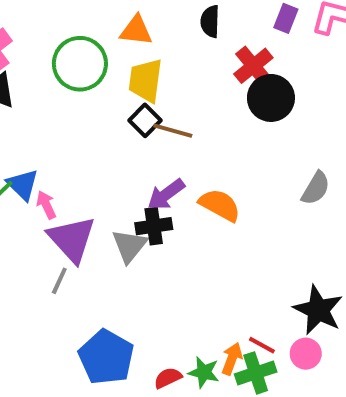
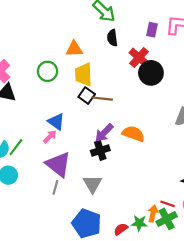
green circle: (80, 64) -> (47, 71), size x0.7
blue triangle: (23, 185) -> (56, 122), moved
pink arrow: (46, 205) -> (50, 137), moved, turned 80
gray triangle: (130, 246) -> (92, 184), moved

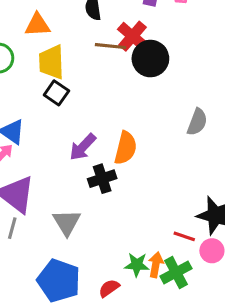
brown line: (102, 99) -> (110, 46), moved
orange semicircle: (133, 134) -> (126, 148), turned 85
black cross: (100, 150) -> (102, 179), moved
red line: (168, 204) -> (184, 236), moved
green star: (139, 223) -> (137, 265), moved

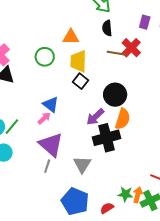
black circle: (150, 59) -> (115, 95), moved
black cross: (102, 179) -> (107, 138), size x1.5

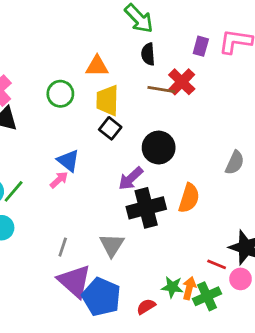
orange semicircle: (123, 119) -> (189, 198), moved
purple triangle: (51, 145) -> (75, 281), moved

